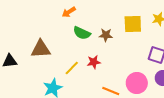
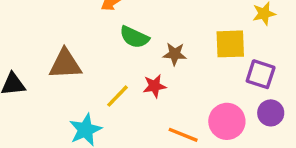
yellow square: (133, 24) -> (230, 44), moved
brown star: (106, 35) -> (175, 54), moved

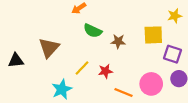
brown triangle: (65, 64) -> (49, 48), turned -45
red star: (155, 86) -> (105, 71), moved

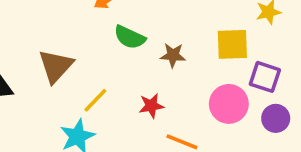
yellow line: (82, 68) -> (95, 100), moved
pink circle: (151, 84) -> (229, 104), moved

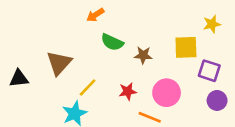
pink circle: (229, 104) -> (167, 93), moved

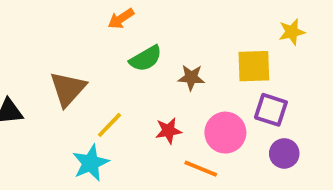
green semicircle: (112, 42) -> (146, 59), turned -55
purple square: (209, 71) -> (271, 110), moved
purple circle: (217, 100) -> (284, 153), moved

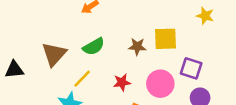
yellow star: (292, 32) -> (205, 16), turned 30
green semicircle: (146, 59) -> (94, 47), moved
yellow square: (254, 66) -> (165, 39), moved

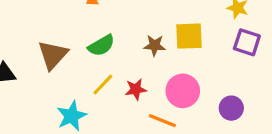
purple square: (191, 68) -> (247, 42), moved
yellow line: (82, 79) -> (103, 85), moved

